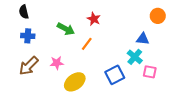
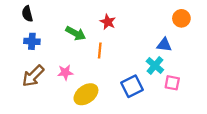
orange line: (87, 44) -> (100, 51), turned -32

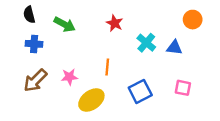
green arrow: (76, 33) -> (65, 24), moved
orange line: (100, 51) -> (107, 67), moved
cyan cross: (155, 65) -> (146, 43), moved

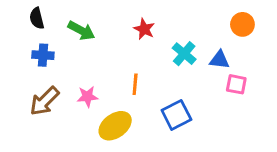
pink square: (183, 88) -> (236, 84), moved

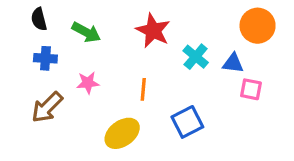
orange circle: (242, 24) -> (258, 26), size x1.4
red star: (144, 29) -> (153, 31), size x1.5
pink star: (87, 97) -> (88, 83), moved

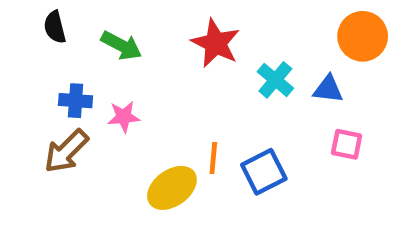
blue cross: (45, 58) -> (76, 101), moved
orange line: (143, 89) -> (213, 158), moved
pink square: (251, 89) -> (347, 144), moved

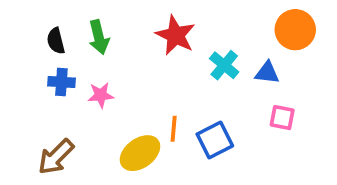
black semicircle: (55, 27) -> (56, 41), moved
green arrow: (121, 45) -> (99, 37), turned 48
brown arrow: (66, 151) -> (56, 157), moved

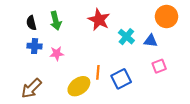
pink square: (282, 118) -> (159, 66), turned -32

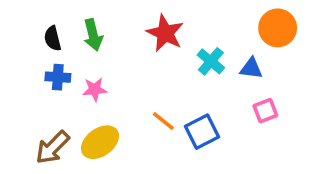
orange line: (98, 72) -> (163, 121), turned -56
yellow ellipse: (79, 86) -> (100, 142), moved

